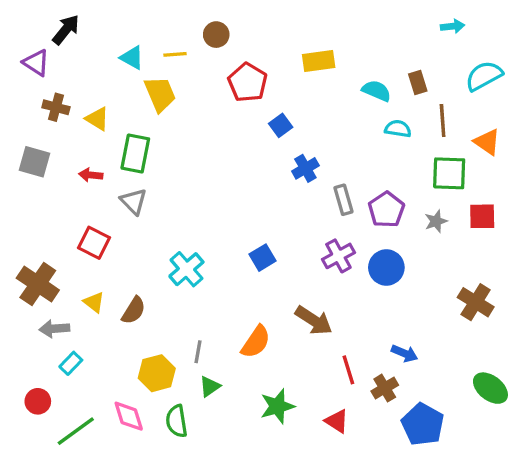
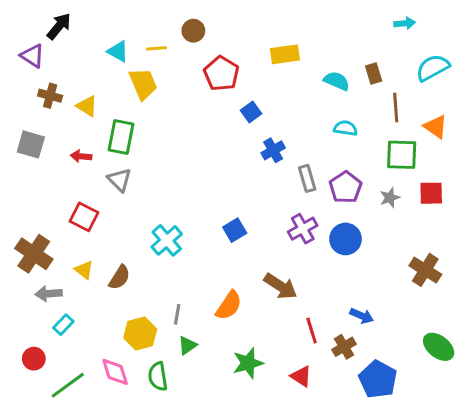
cyan semicircle: (398, 129) -> (346, 128), moved

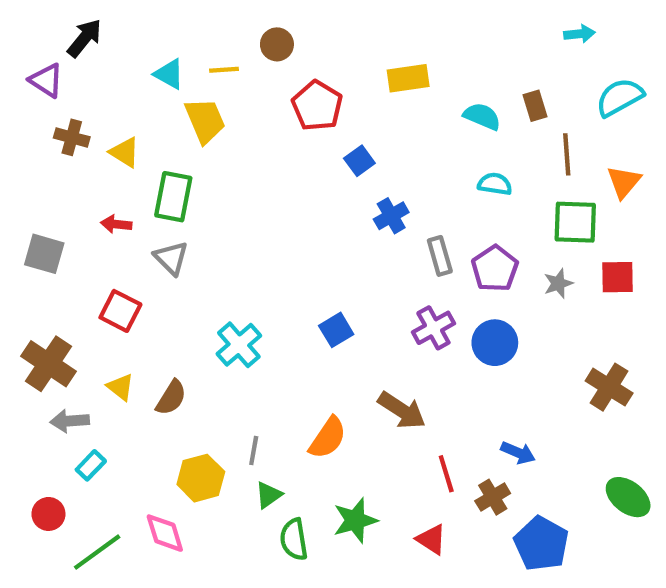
orange triangle: (436, 127) -> (624, 182), turned 35
gray square: (31, 144) -> (44, 254), moved
green semicircle: (158, 376) -> (294, 539), moved

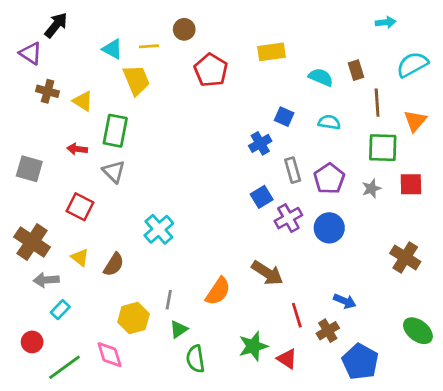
blue square: (359, 161) -> (284, 117), moved, turned -30
blue square: (336, 330) -> (262, 197), moved
green star: (355, 520) -> (253, 346), moved

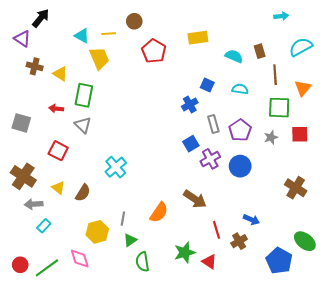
red circle: (32, 342) -> (20, 265), moved
blue pentagon: (360, 362) -> (279, 261), moved

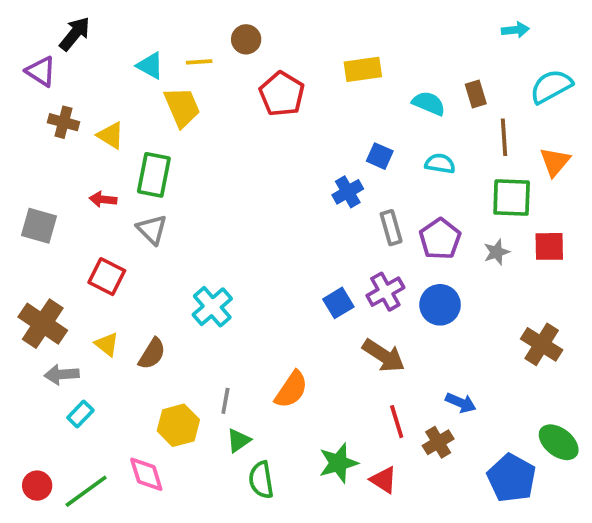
blue square: (191, 144) -> (338, 303), moved
brown arrow: (195, 199) -> (384, 356), moved

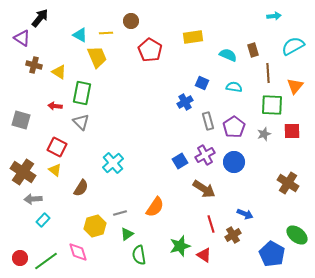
yellow triangle: (107, 344) -> (55, 170), moved
gray line: (225, 401) -> (120, 213), turned 64

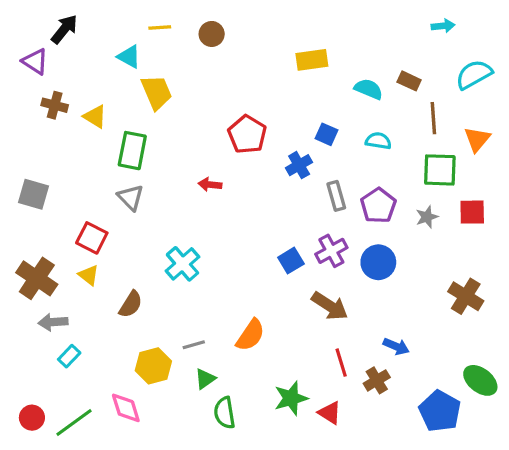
yellow line: (106, 33) -> (160, 28), moved
red pentagon: (150, 50) -> (247, 134), moved
brown rectangle: (253, 50) -> (409, 81), turned -48
red arrow: (55, 106) -> (210, 185), moved

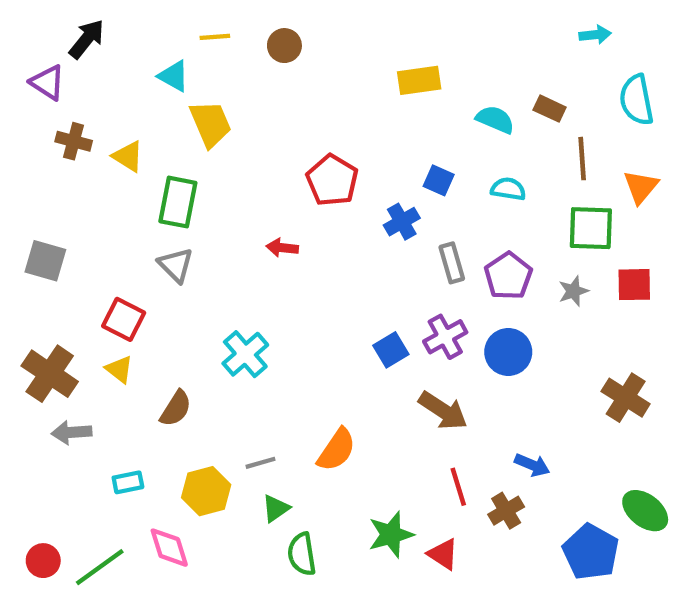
cyan semicircle: (474, 74) -> (636, 100), turned -72
cyan rectangle: (69, 356) -> (128, 482), moved, turned 35

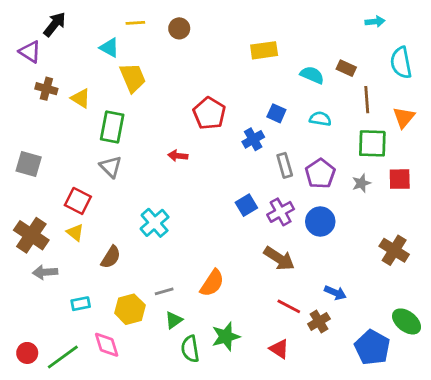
blue square: (391, 350) -> (246, 205), moved
red line: (458, 487) -> (289, 306), turned -45
green star: (391, 535) -> (226, 337), moved

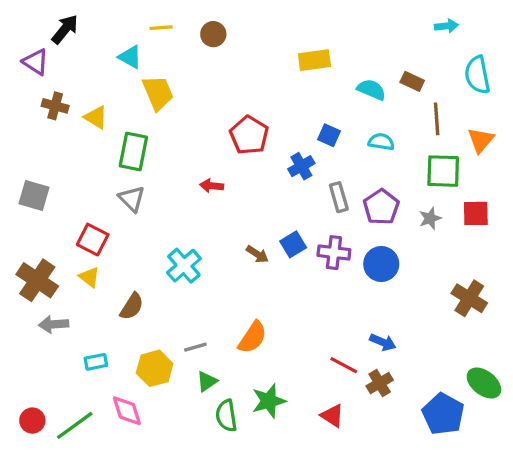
purple cross: (281, 212) -> (334, 253), turned 36
brown arrow: (279, 258) -> (257, 254), moved, size x0.6
blue arrow: (335, 293) -> (383, 342), moved

